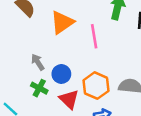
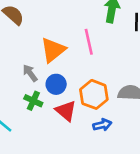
orange triangle: (62, 22) -> (53, 50), moved

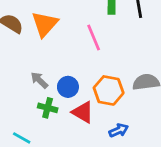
orange triangle: (53, 50) -> (45, 24), moved
blue arrow: (102, 125) -> (119, 130), moved

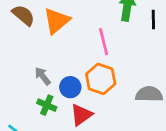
orange hexagon: (109, 90) -> (101, 79), moved
red triangle: (83, 112) -> (81, 115), turned 45

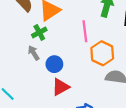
orange hexagon: (101, 79) -> (102, 53), moved
green cross: (47, 105) -> (39, 32), moved, turned 32

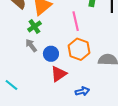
orange hexagon: (102, 53) -> (79, 49), moved

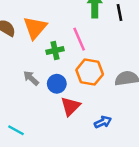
green cross: (34, 26) -> (55, 51), moved, turned 32

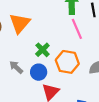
pink line: (79, 39) -> (77, 29), moved
green cross: (55, 51) -> (42, 50), moved, turned -32

